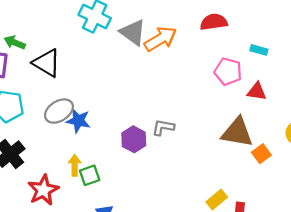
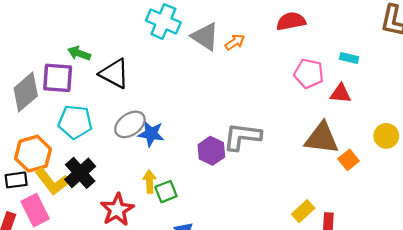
orange arrow: (160, 39) -> (235, 42), size x0.6
cyan rectangle: (259, 50) -> (349, 58), moved
gray L-shape: (163, 127) -> (242, 137), size x1.6

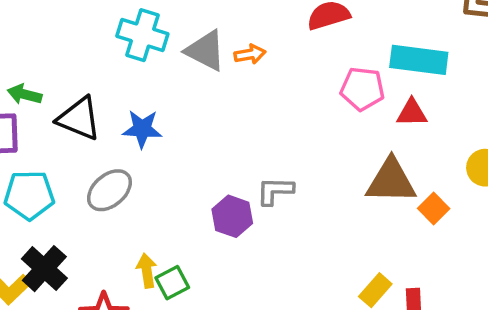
orange arrow: (235, 42) -> (250, 54), turned 30
cyan rectangle: (349, 58) -> (419, 60), size x2.0
blue star: (151, 134) -> (142, 129), moved
gray L-shape: (242, 137) -> (275, 191), size x0.7

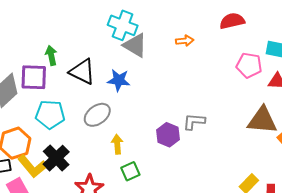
gray triangle: (206, 51) -> (135, 45), moved
green arrow: (24, 94) -> (51, 55), turned 60
yellow arrow: (147, 271) -> (117, 144), moved

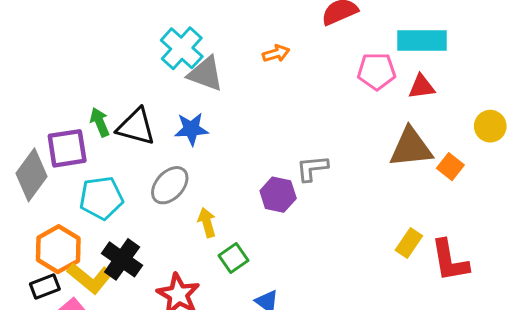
cyan cross: (123, 25) -> (182, 48), turned 32
green arrow: (51, 55) -> (100, 122), moved

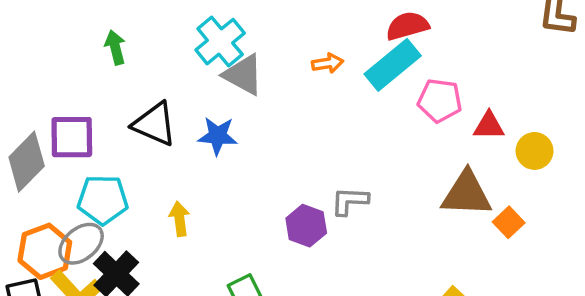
cyan rectangle: (422, 41) -> (393, 65), moved, turned -48
green arrow: (100, 122) -> (115, 47), moved
yellow circle: (490, 126) -> (535, 151), moved
gray ellipse: (170, 185) -> (81, 244), moved
yellow arrow: (207, 222) -> (179, 219), moved

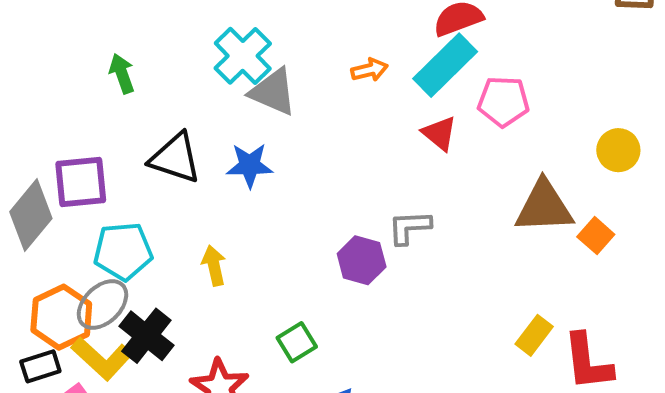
red triangle: (489, 126) -> (439, 133), moved, turned 44

